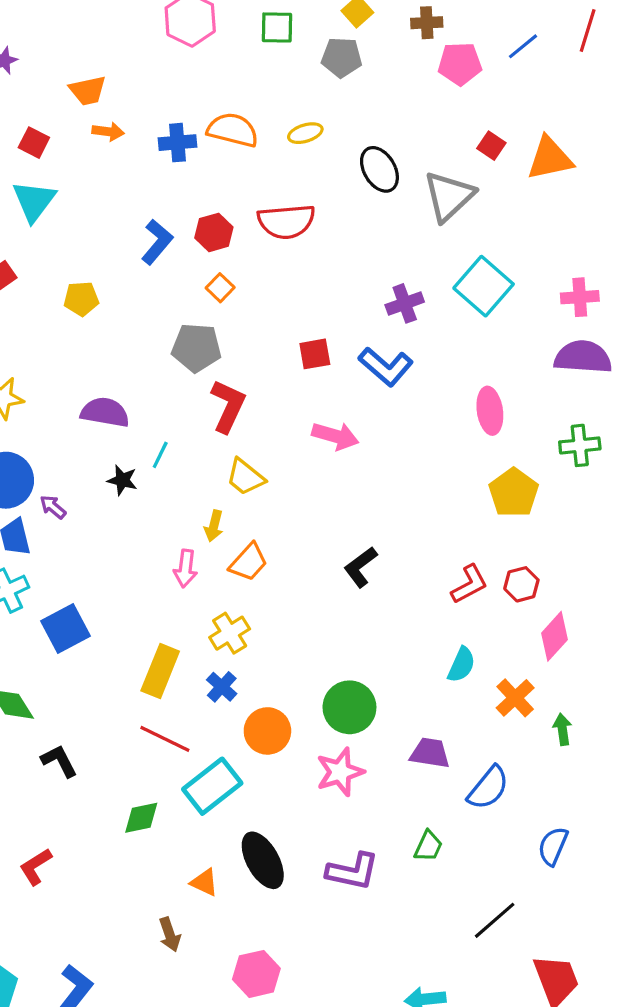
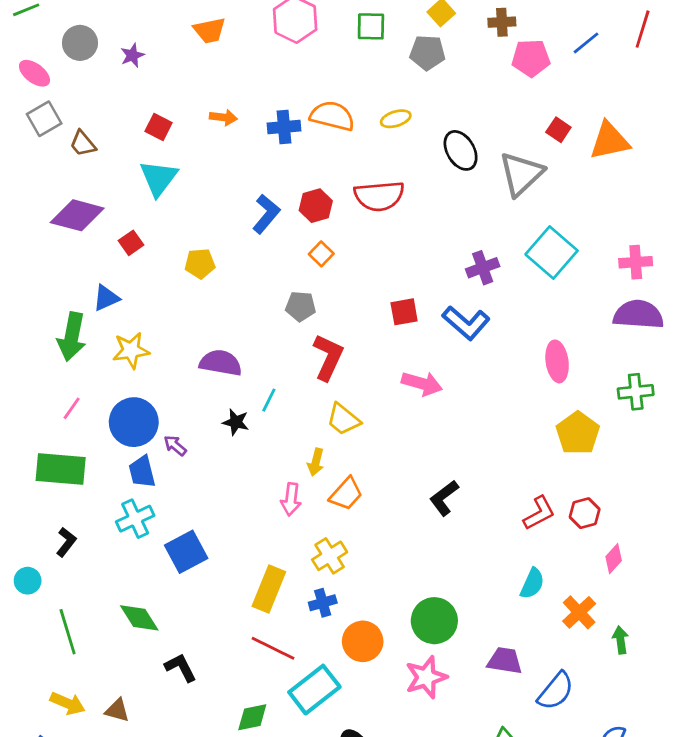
orange trapezoid: (88, 91) -> (210, 30), moved
gray pentagon: (196, 348) -> (301, 306), size x0.7
pink diamond: (555, 636) -> (614, 559), size x0.7
blue cross: (222, 687) -> (323, 603), turned 32

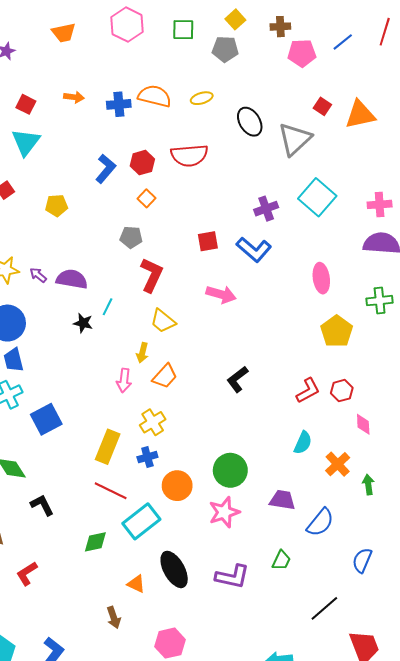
purple arrow: (175, 446) -> (38, 275), moved
pink diamond: (614, 559) -> (363, 424), turned -45

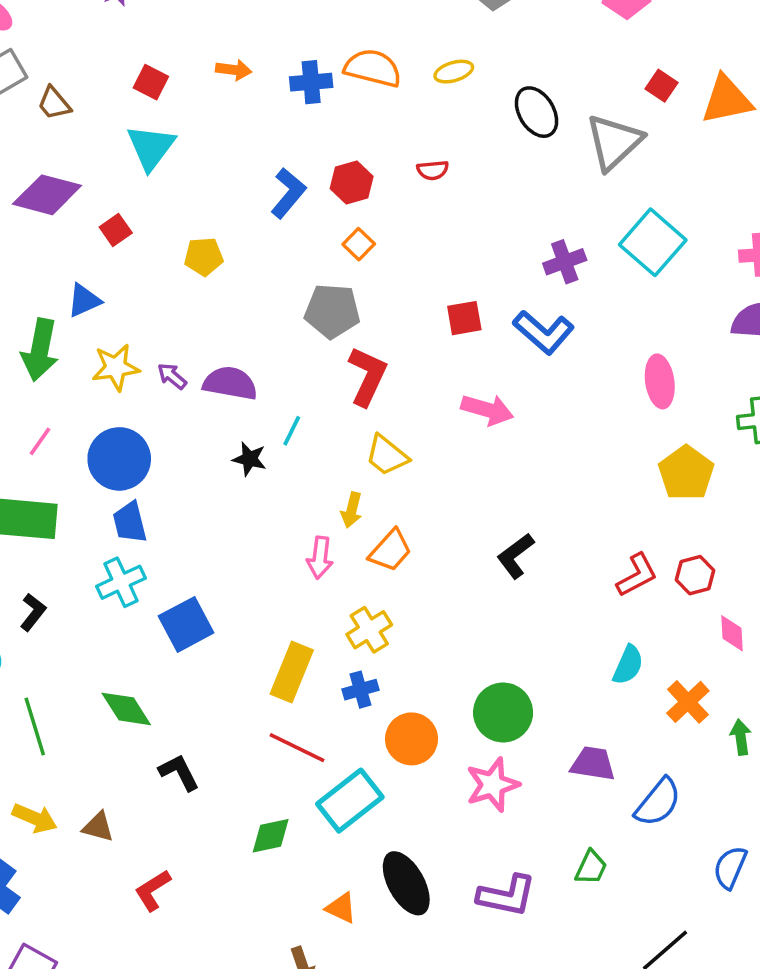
red semicircle: (189, 155) -> (433, 170), size x0.5
gray pentagon: (131, 237) -> (332, 311), size x1.4

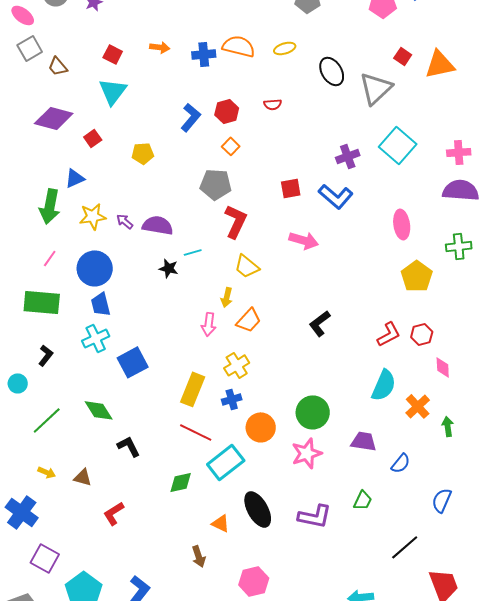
cyan line: (292, 431) -> (193, 252), turned 48
cyan semicircle: (628, 665) -> (384, 385), size x1.4
green line: (35, 727) -> (47, 420), turned 64
blue semicircle: (658, 802) -> (401, 463), size x0.7
yellow arrow: (35, 818) -> (47, 472), size x0.7

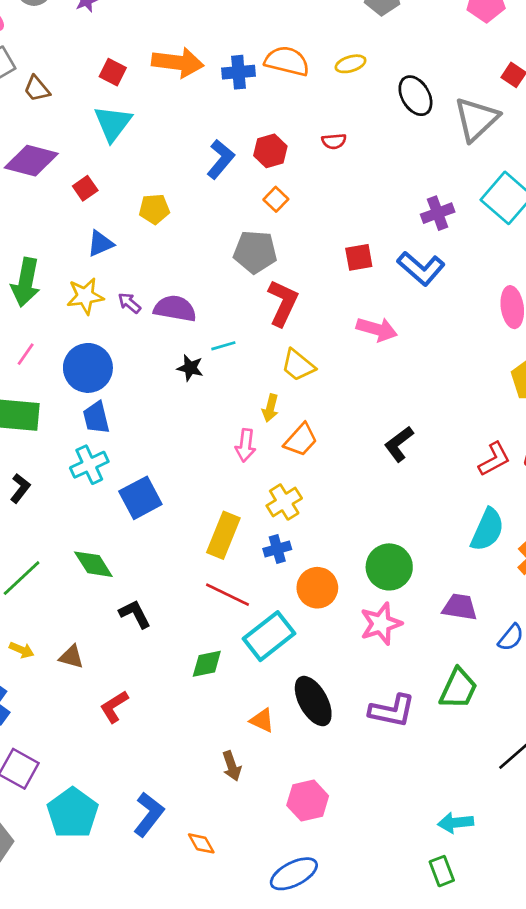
orange arrow: (160, 47) -> (178, 62), size x1.8
blue triangle: (75, 178) -> (100, 244), moved
green trapezoid: (363, 500) -> (458, 689), size x1.5

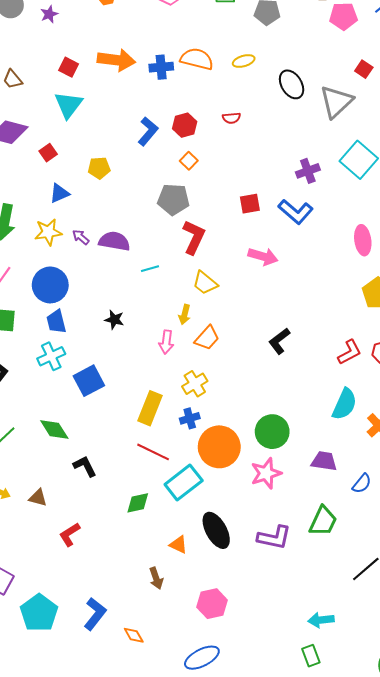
black star: (190, 368) -> (114, 320), moved
orange circle: (317, 588) -> (219, 447), size x1.4

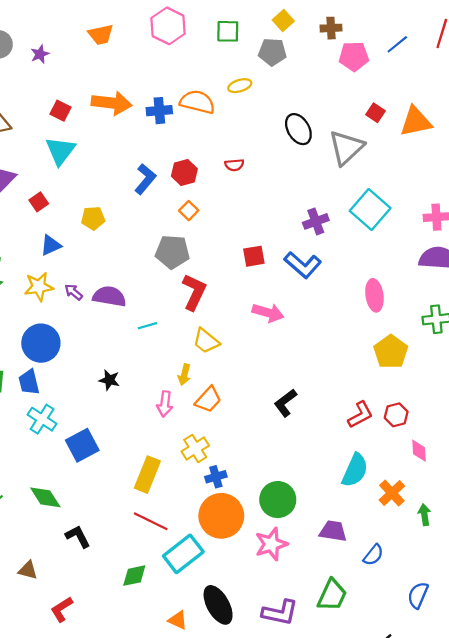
yellow ellipse: (244, 61) -> (240, 86), moved
blue trapezoid: (56, 322) -> (29, 382), moved
cyan cross: (51, 356) -> (42, 419), turned -32
blue cross: (190, 418) -> (216, 477), moved

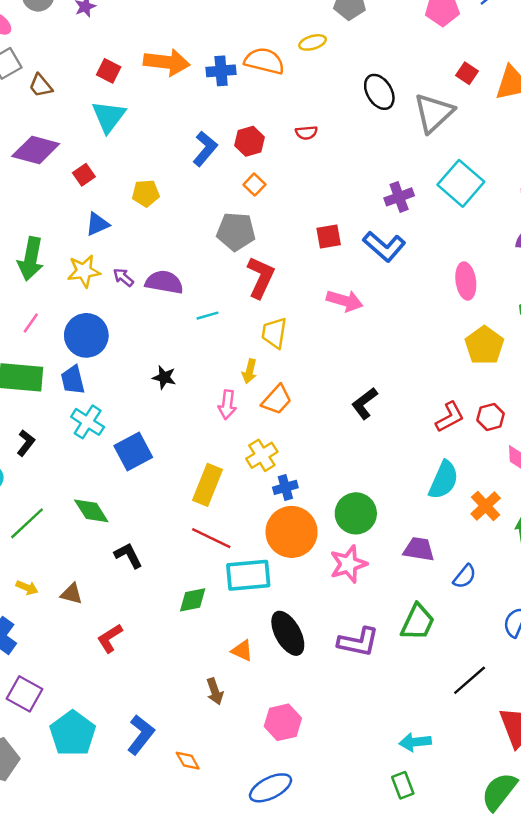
yellow trapezoid: (206, 341) -> (274, 333), turned 60
cyan rectangle: (183, 554) -> (248, 575), turned 33

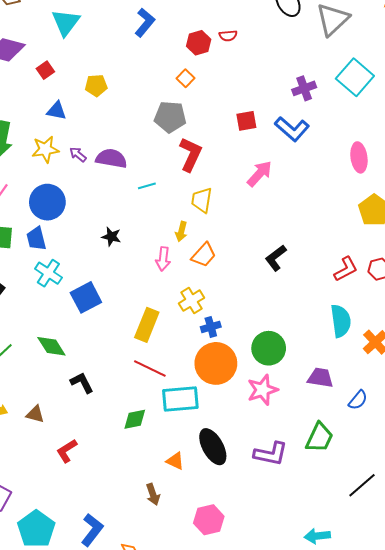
red hexagon: (249, 141) -> (199, 43), moved
blue L-shape: (205, 149) -> (145, 22), moved
blue triangle: (97, 224) -> (57, 111), turned 35
pink arrow: (345, 301) -> (260, 174), turned -64
cyan semicircle: (444, 480) -> (341, 321), turned -32

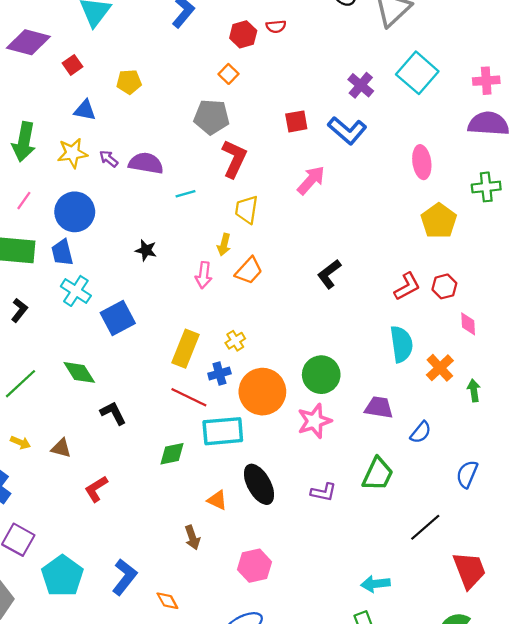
purple cross: (304, 88) -> (361, 85), turned -30
yellow cross: (192, 301) -> (235, 341), moved, size x0.7
blue cross: (211, 327) -> (219, 374), moved
purple L-shape: (271, 454) -> (323, 492), size x0.7

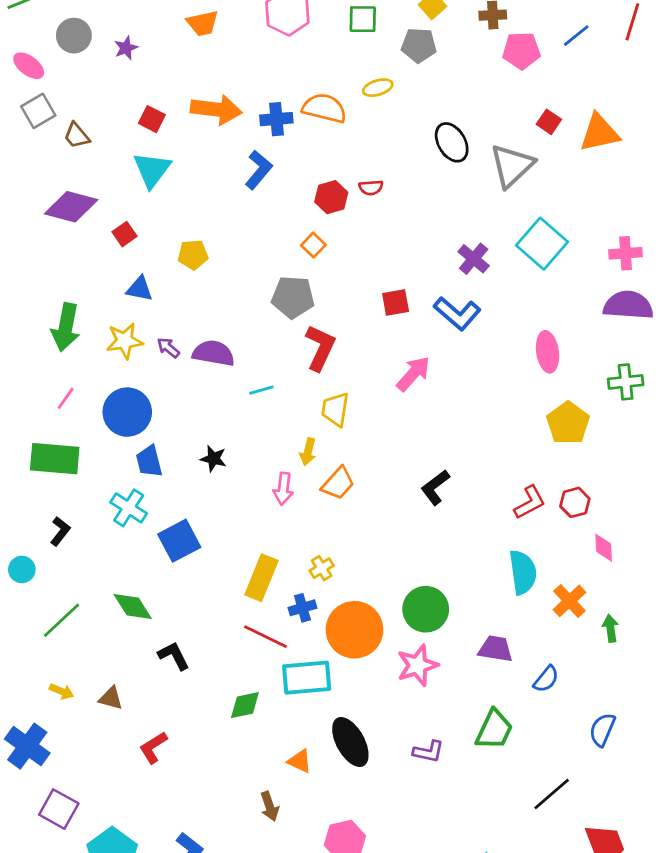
blue trapezoid: (62, 253) -> (149, 461), moved

